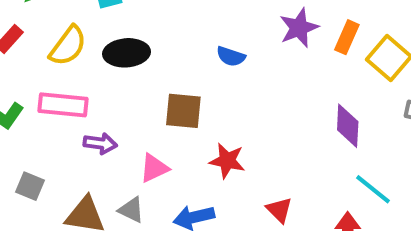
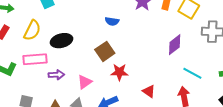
black ellipse: (126, 53) -> (62, 41), moved
brown square: (183, 111) -> (105, 51), moved, turned -30
purple diamond: (348, 126) -> (175, 45), turned 60

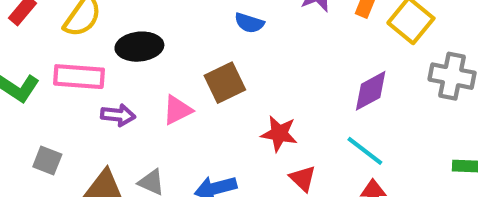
red star: (119, 72) -> (279, 134), moved
cyan line: (192, 73) -> (365, 151), moved
pink triangle: (85, 82) -> (177, 110), moved

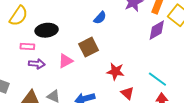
blue semicircle: (249, 23) -> (100, 18), turned -64
pink rectangle: (79, 77) -> (27, 46), moved, size x0.6
purple diamond: (371, 91) -> (157, 30), moved

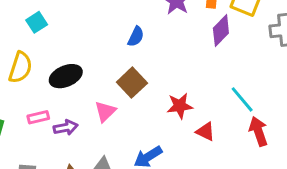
pink rectangle: (27, 46) -> (38, 117), moved
cyan line: (157, 79) -> (242, 99), turned 30

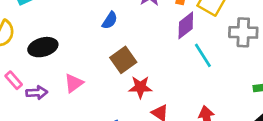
brown square: (132, 83) -> (123, 60), moved
cyan line: (242, 99) -> (203, 55), moved
pink rectangle: (38, 117) -> (14, 80), turned 54

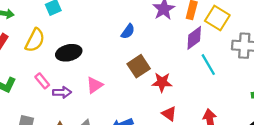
red star: (140, 87) -> (162, 82), moved

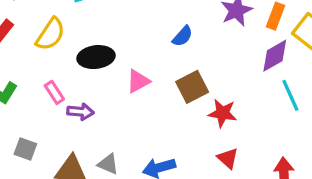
pink triangle: (95, 85) -> (138, 81), moved

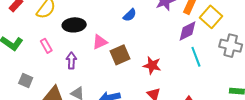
brown square: (192, 87) -> (120, 55), moved
purple arrow: (80, 112) -> (71, 61), moved, turned -98

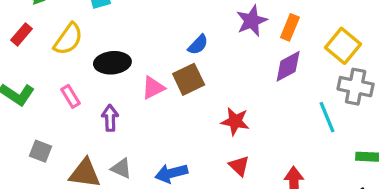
yellow square: (211, 17) -> (343, 46), moved
brown square: (120, 55) -> (189, 79), moved
cyan line: (196, 57) -> (327, 117), moved

